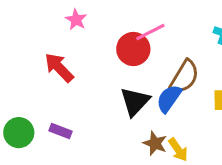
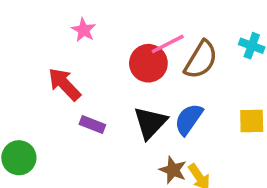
brown semicircle: (184, 77) -> (201, 60), moved
purple rectangle: (61, 131) -> (92, 124), moved

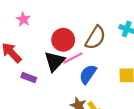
pink line: (168, 44) -> (73, 58), moved
black triangle: (150, 123) -> (55, 61), moved

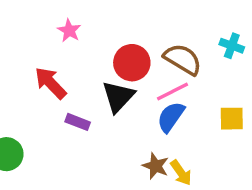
brown semicircle: (95, 38) -> (183, 59), turned -90
pink line: (73, 58) -> (172, 91), moved

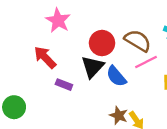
pink star: (69, 30) -> (58, 20), size x1.5
pink line: (172, 91) -> (146, 62), moved
blue semicircle: (171, 117) -> (116, 76), moved, turned -75

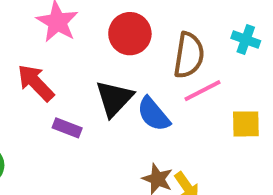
brown semicircle: (138, 41) -> (189, 55), turned 68
red circle: (102, 43) -> (130, 34), moved

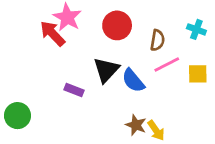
brown semicircle: (189, 55) -> (157, 40), size x0.7
red arrow: (36, 83) -> (52, 34), moved
yellow square: (246, 124) -> (198, 74), moved

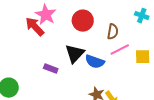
cyan cross: (196, 29) -> (142, 16), moved
blue semicircle: (133, 81) -> (95, 62), turned -30

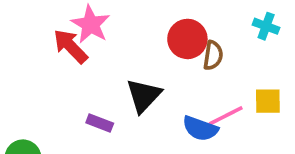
red circle: (83, 21) -> (187, 39), moved
pink line: (120, 50) -> (226, 116), moved
blue semicircle: (95, 62) -> (200, 129), moved

